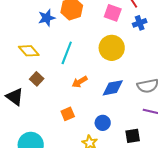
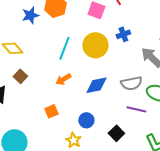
blue cross: (140, 23) -> (123, 34), moved
cyan line: (67, 53) -> (64, 48), moved
black square: (133, 136) -> (116, 133), turned -35

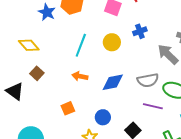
blue star: (30, 15) -> (47, 12), turned -30
yellow circle: (95, 45) -> (112, 42), size x0.7
orange arrow: (63, 79) -> (80, 76), turned 42

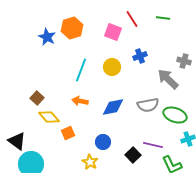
yellow diamond: (29, 45) -> (49, 117), moved
black triangle: (15, 91) -> (17, 141), moved
purple line: (153, 106) -> (153, 145), moved

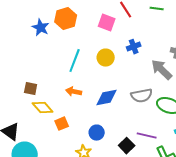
brown square: (37, 98) -> (31, 89), turned -32

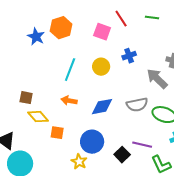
orange square: (62, 124) -> (57, 133), turned 32
blue circle: (97, 133) -> (92, 142), size x1.5

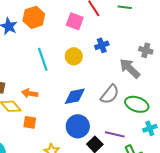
cyan line: (70, 70) -> (43, 59), turned -40
orange arrow: (69, 101) -> (30, 93), moved
gray semicircle: (137, 105) -> (110, 94), turned -40
blue circle: (92, 142) -> (78, 126), moved

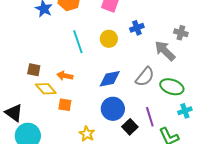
purple line: (115, 134) -> (150, 117), turned 60

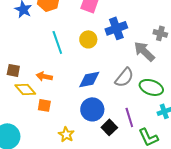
blue cross: (137, 28) -> (116, 28), size x1.5

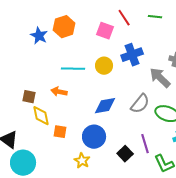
cyan line: (57, 42) -> (73, 69), turned -70
orange arrow: (44, 76) -> (59, 92), moved
yellow diamond: (25, 89) -> (41, 116), turned 30
blue circle: (92, 109) -> (94, 137), moved

